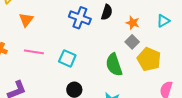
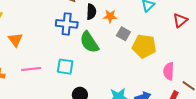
orange star: (133, 23) -> (110, 16), moved
green semicircle: (114, 65) -> (89, 42), moved

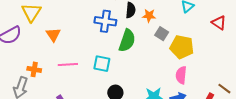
red triangle: (180, 20) -> (219, 23), turned -49
green semicircle: (89, 42) -> (127, 41), turned -130
pink semicircle: (169, 71) -> (181, 75), moved

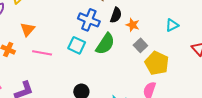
orange triangle: (53, 35) -> (28, 29), moved
cyan square: (102, 64) -> (77, 45), moved

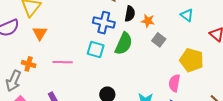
cyan triangle: (172, 25) -> (187, 15), turned -48
orange triangle: (28, 29) -> (40, 33), moved
yellow pentagon: (157, 63) -> (192, 60), moved

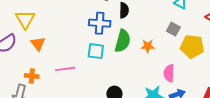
orange star: (148, 21) -> (148, 46), moved
gray square: (159, 40) -> (173, 29), moved
pink semicircle: (174, 83) -> (169, 73), moved

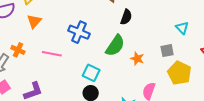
blue cross: (100, 23) -> (79, 32), moved
gray square: (173, 29) -> (167, 51), turned 32
cyan square: (96, 51) -> (91, 73), moved

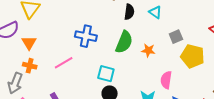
orange triangle: (34, 21) -> (29, 43), moved
cyan triangle: (182, 28) -> (155, 12), moved
pink line: (52, 54) -> (64, 63), turned -30

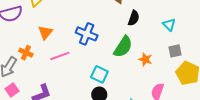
cyan triangle: (155, 12) -> (169, 25), moved
orange triangle: (29, 43) -> (45, 32), moved

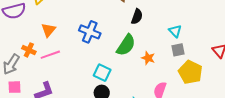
cyan triangle: (169, 25) -> (175, 31), moved
pink line: (60, 56) -> (50, 55), moved
pink square: (12, 90) -> (14, 87), turned 32

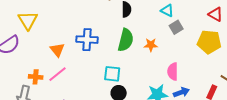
orange triangle: (48, 30) -> (57, 50), moved
yellow pentagon: (190, 72) -> (209, 42), moved

